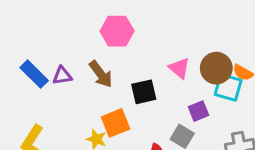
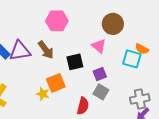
brown circle: (216, 68) -> (113, 24), moved
purple triangle: (62, 76) -> (20, 51), size x1.6
purple square: (199, 111) -> (100, 74), moved

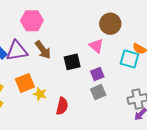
pink hexagon: (57, 21) -> (32, 21), moved
orange square: (56, 83) -> (25, 83), moved
gray square: (101, 92) -> (98, 92), turned 35
red semicircle: (83, 106) -> (62, 106), moved

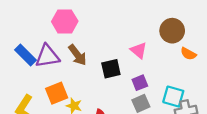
brown circle: (110, 24) -> (172, 31), moved
cyan square: (129, 59) -> (173, 97), moved

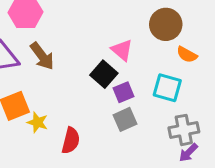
black square: (111, 69) -> (104, 74), moved, turned -36
cyan square: (173, 97) -> (167, 88), moved

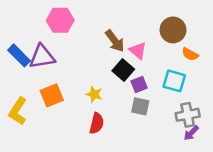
brown arrow: (42, 56) -> (115, 41), moved
gray square: (125, 119) -> (140, 106), turned 36
yellow star: (38, 122) -> (94, 94), moved

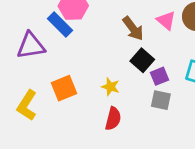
pink triangle: (138, 51) -> (166, 20), moved
blue rectangle: (19, 55) -> (60, 24), moved
purple triangle: (42, 57) -> (31, 46), moved

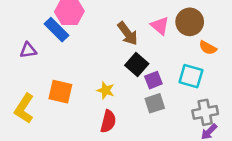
purple triangle: (31, 46) -> (28, 50), size x0.6
orange square: (64, 88) -> (60, 92), turned 35
gray square: (161, 100) -> (155, 103), turned -30

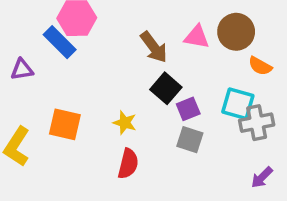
pink triangle: (160, 26) -> (197, 37), turned -30
gray square: (155, 103) -> (190, 140), turned 36
gray cross: (205, 112) -> (257, 123), moved

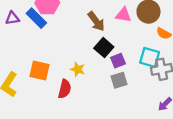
purple triangle: (22, 69) -> (12, 18), moved
gray square: (190, 140) -> (119, 80), turned -35
red semicircle: (128, 164) -> (65, 89), moved

